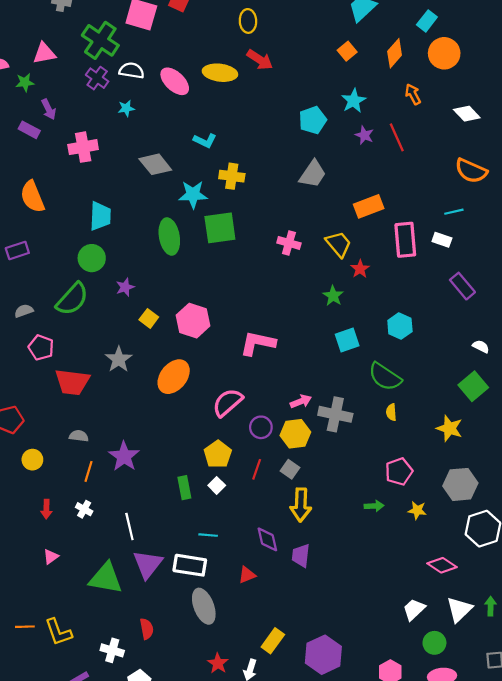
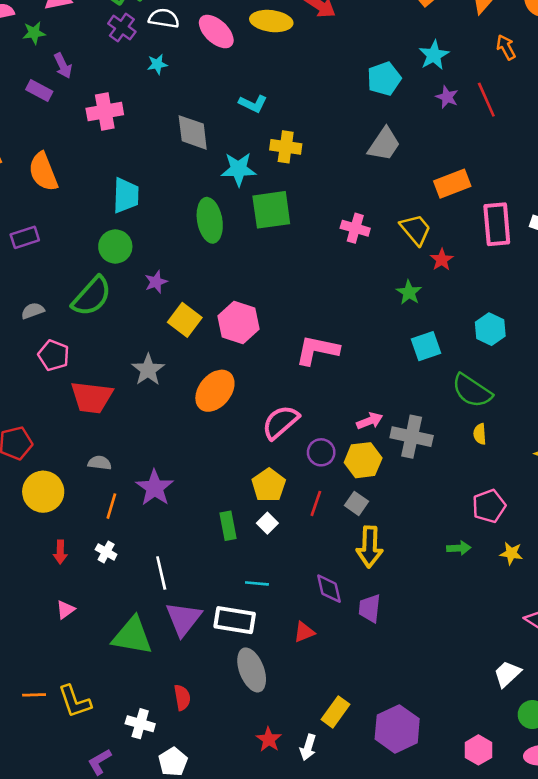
gray diamond: (155, 164) -> (193, 132), turned 32
yellow square: (149, 318) -> (185, 320), size x1.4
yellow circle: (32, 460) -> (43, 492), size x1.6

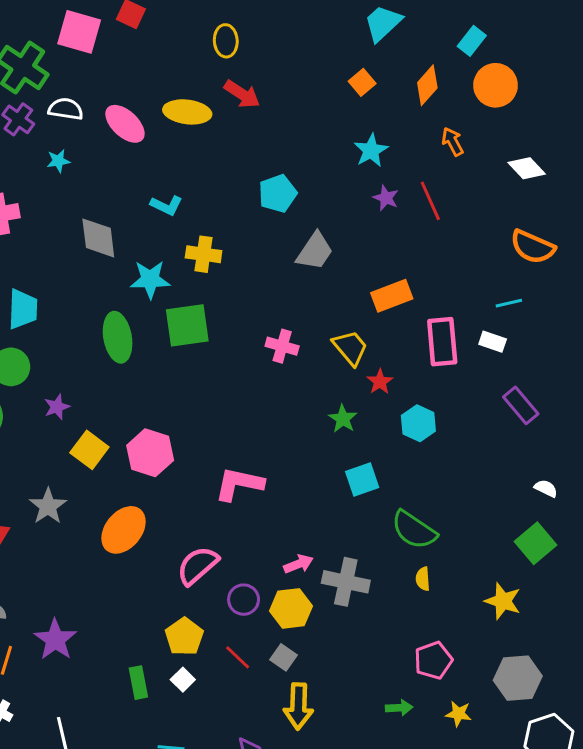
cyan pentagon: (384, 79) -> (278, 193), moved
cyan hexagon: (490, 329) -> (418, 423), moved
red line: (316, 503) -> (238, 657), turned -65

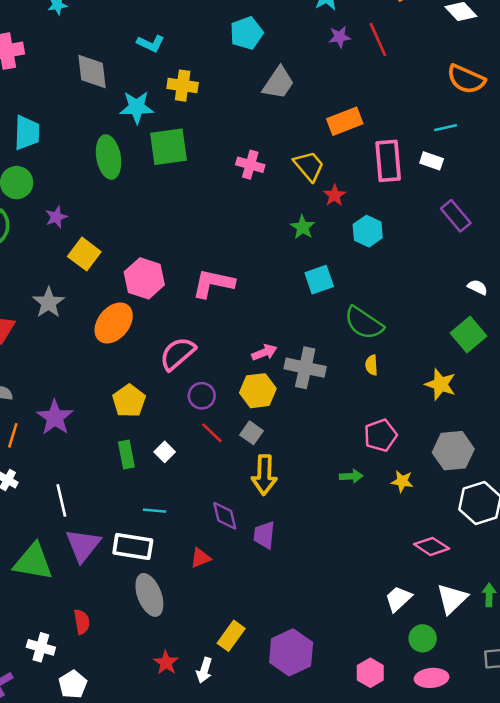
purple star: (386, 198) -> (340, 37), turned -30
pink hexagon: (150, 453) -> (144, 278), moved
purple circle: (244, 600) -> (202, 396), moved
yellow pentagon: (184, 637) -> (129, 401), moved

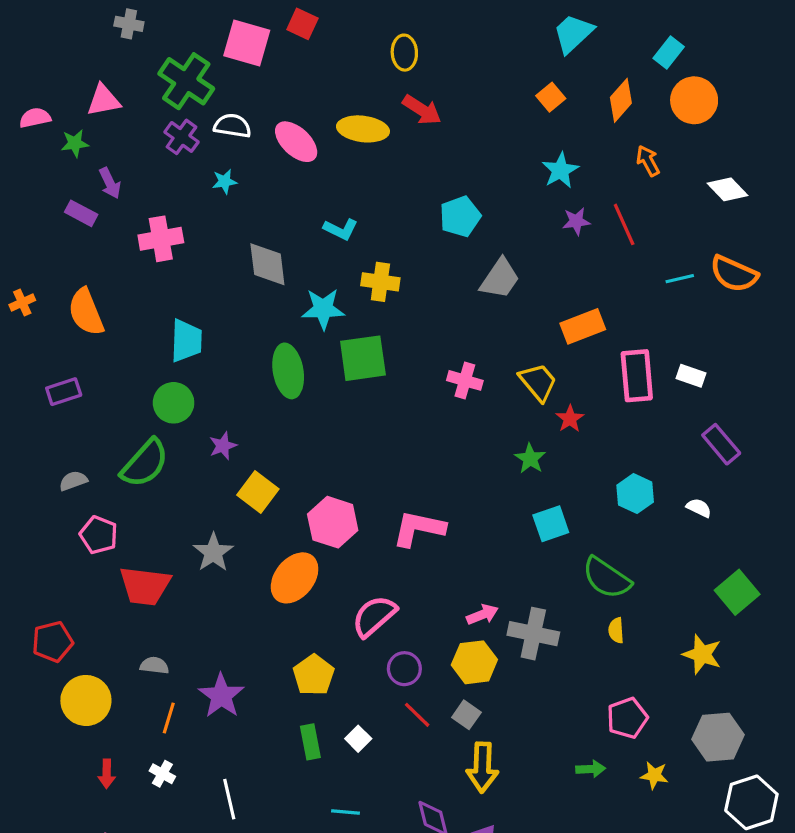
cyan line: (446, 128) -> (680, 279), moved
cyan hexagon: (368, 231) -> (635, 494), moved
white semicircle: (477, 287) -> (699, 508), moved

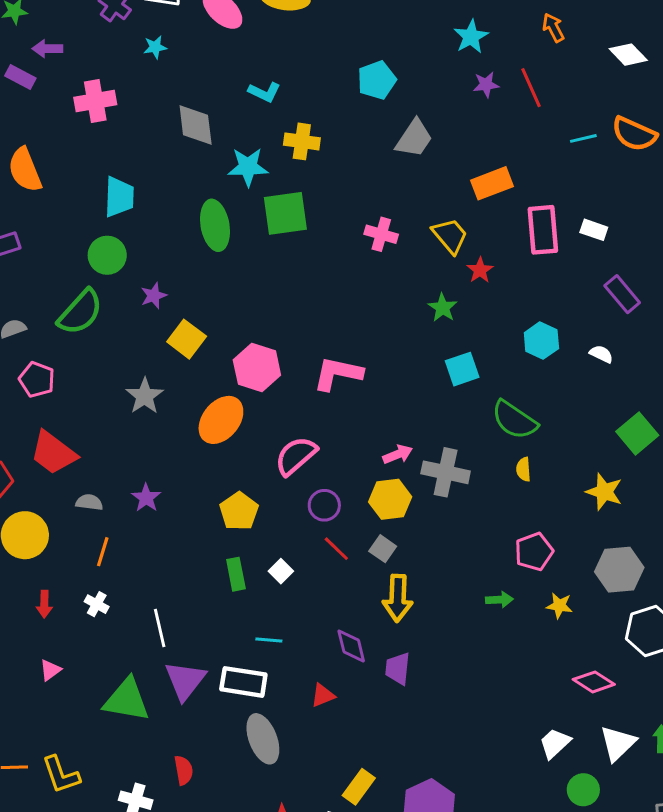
purple arrow: (110, 183) -> (47, 49), turned 116
red trapezoid: (145, 586) -> (53, 453), moved, turned 30
purple star: (221, 696) -> (146, 498), moved, size x0.7

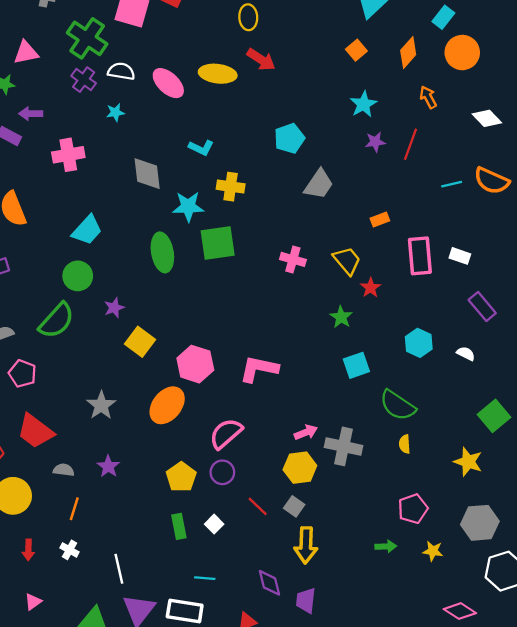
red line: (531, 88) -> (410, 144), turned 44
orange rectangle: (492, 183) -> (380, 219), size x0.6
cyan trapezoid: (119, 197) -> (87, 230), turned 40
gray star: (145, 396) -> (101, 405), moved
purple circle: (324, 505) -> (222, 472), moved

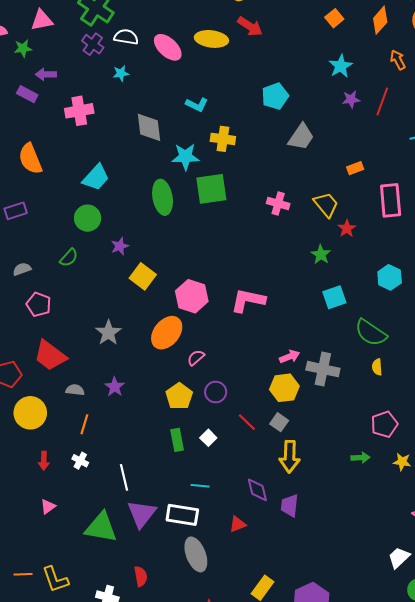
green semicircle: (57, 321) -> (69, 258), size x0.6
pink semicircle: (226, 434) -> (196, 358), moved, size x0.6

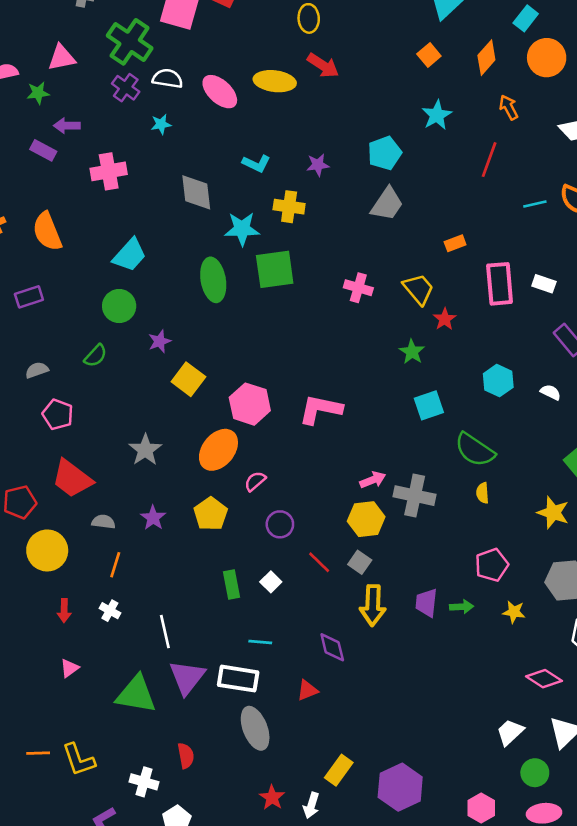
cyan pentagon: (275, 96) -> (384, 153), moved
purple star: (351, 99) -> (318, 165), moved
yellow pentagon: (179, 396) -> (211, 514), moved
purple trapezoid: (290, 506) -> (426, 603), moved

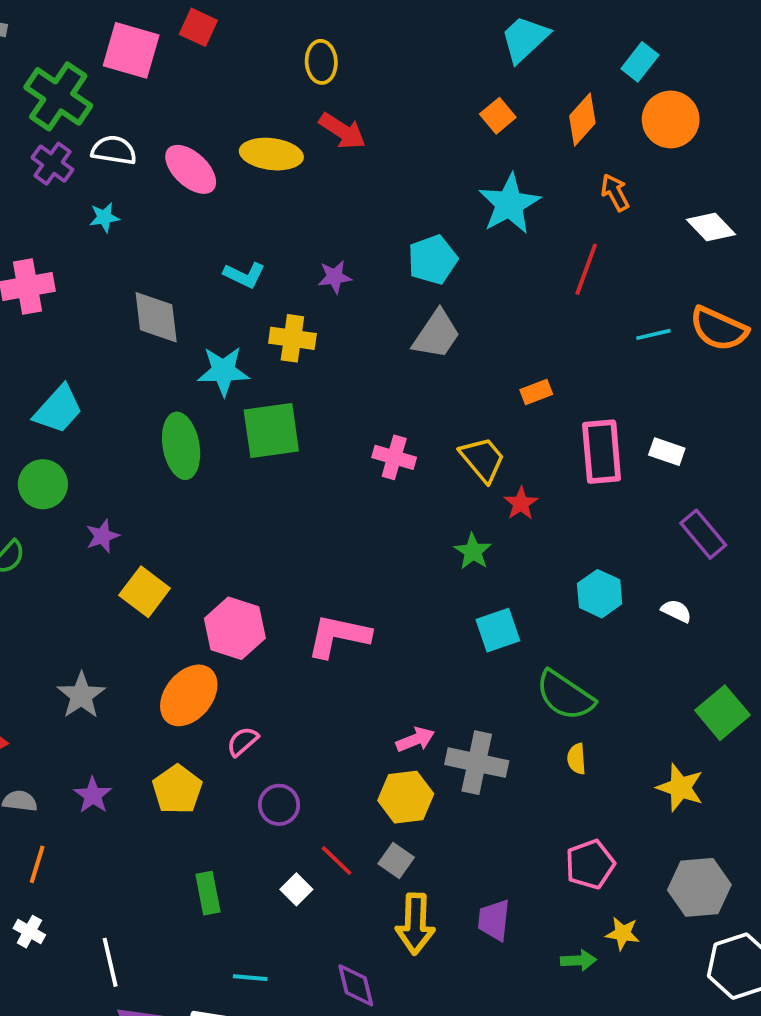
cyan star: (437, 115) -> (509, 204), size x1.4
white square: (271, 582) -> (296, 889), moved
green arrow: (462, 607) -> (578, 960), moved

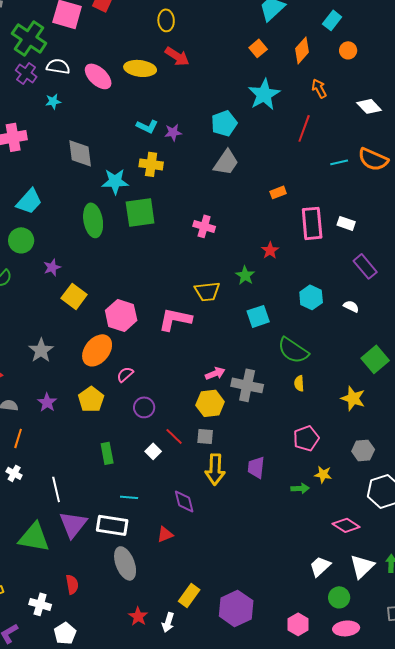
orange circle: (671, 119) -> (348, 50), size x0.6
cyan L-shape: (244, 275) -> (147, 126), moved
yellow trapezoid: (482, 459) -> (207, 291), moved, turned 124
gray square: (396, 861) -> (205, 436), turned -30
gray hexagon: (699, 887) -> (363, 450), size x0.7

